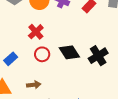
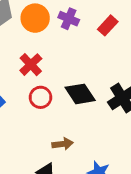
brown arrow: (34, 85) -> (62, 144), moved

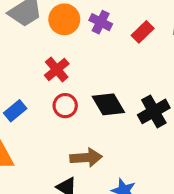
brown arrow: (62, 144) -> (86, 158), size x1.4

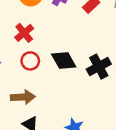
brown arrow: (86, 158) -> (23, 97), moved

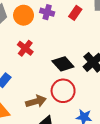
red circle: (30, 61) -> (63, 91), moved, size x1.5

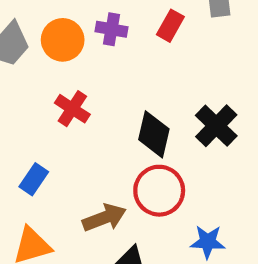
black diamond: (63, 64) -> (154, 134), turned 60

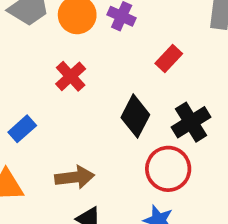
red rectangle: (170, 26) -> (169, 59), moved
red circle: (159, 191) -> (168, 169), moved

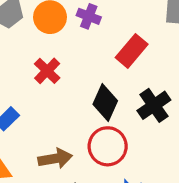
red rectangle: (169, 59) -> (132, 51), size x1.4
red circle: (168, 169) -> (108, 146), moved

